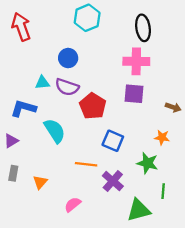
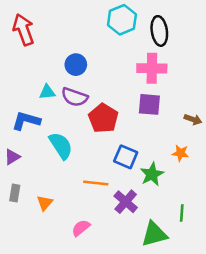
cyan hexagon: (87, 18) -> (122, 20), moved
green star: (147, 163) -> (152, 174), moved, turned 30

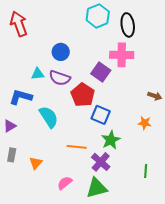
purple square: (149, 104) -> (101, 72), moved, turned 30
blue square: (126, 157) -> (101, 115), moved
green star: (152, 174) -> (111, 140), moved
green triangle: (154, 234) -> (97, 188), moved

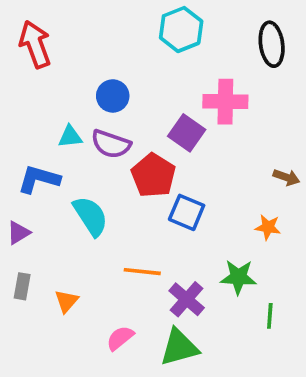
black ellipse: (128, 25) -> (272, 44), moved
green star: (111, 140) -> (238, 277), moved, turned 30

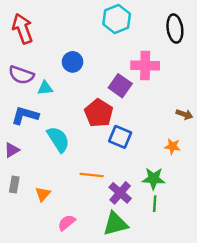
purple semicircle: (111, 144) -> (21, 75), moved
green line: (270, 316) -> (155, 204), moved
pink semicircle: (120, 338) -> (67, 223), moved

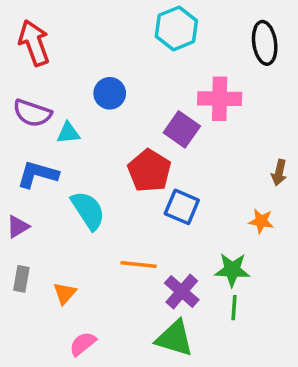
brown arrow: (184, 114) -> (279, 173), turned 84
pink semicircle: (67, 223) -> (83, 344), moved
green triangle: (115, 224) -> (175, 338), turned 32

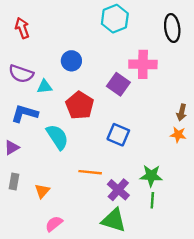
red arrow: (34, 43) -> (22, 28), size x0.7
red pentagon: (149, 171) -> (80, 105), moved
orange star: (261, 221) -> (178, 135), moved

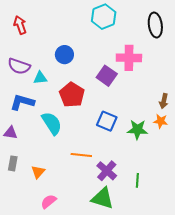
purple triangle: (12, 148) -> (11, 133), turned 40
green star: (151, 176) -> (137, 130), moved

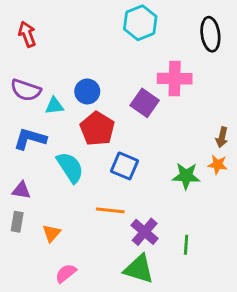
blue circle: (64, 55) -> (87, 91), moved
blue square: (107, 121) -> (125, 166), moved
purple triangle: (11, 133) -> (21, 190), moved

